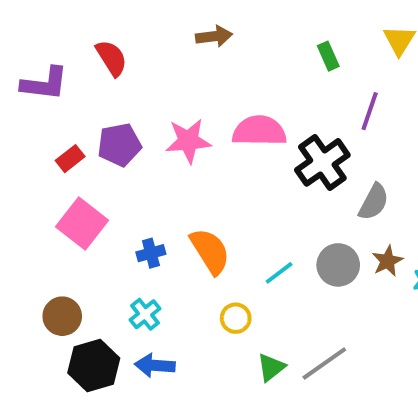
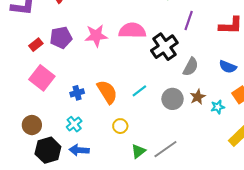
cyan line: (279, 273) -> (139, 91), moved

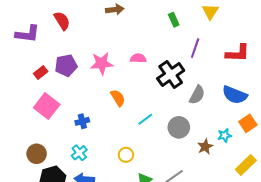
pink semicircle: (132, 31) -> (138, 58), size x0.6
blue semicircle: (228, 67) -> (235, 95), size x1.4
orange semicircle: (107, 92) -> (118, 98), moved, size x0.7
brown star: (198, 97) -> (205, 147), moved

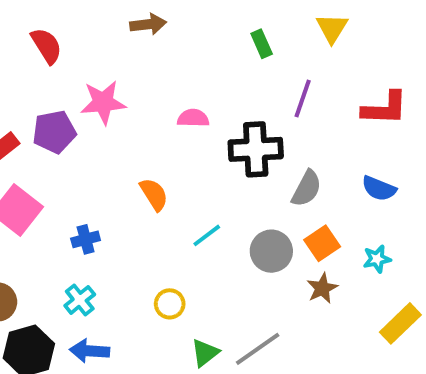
pink star: (102, 63) -> (103, 102), moved
black cross: (171, 75) -> (256, 149), turned 32
blue semicircle: (235, 95) -> (379, 189), size x0.7
orange square: (248, 123) -> (322, 243), moved
cyan star: (225, 135) -> (377, 259), moved

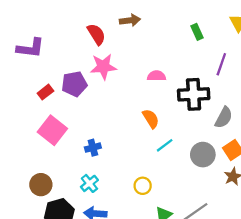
red semicircle: (46, 46) -> (96, 34), moved
orange semicircle: (154, 194) -> (151, 119), moved

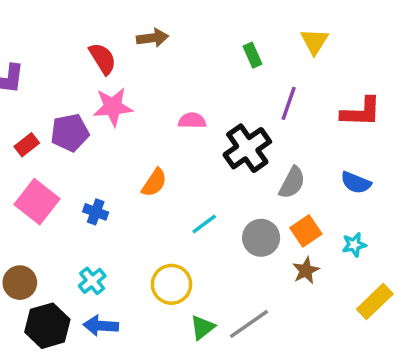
black cross: (194, 94) -> (247, 148), turned -32
orange semicircle: (151, 119) -> (154, 183), moved, turned 66
blue cross: (93, 148) -> (96, 212), moved, turned 35
yellow circle: (143, 186) -> (171, 284), size x1.5

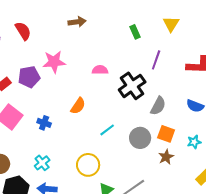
red semicircle: (103, 59) -> (23, 31), moved
orange square: (306, 231) -> (166, 134), turned -36

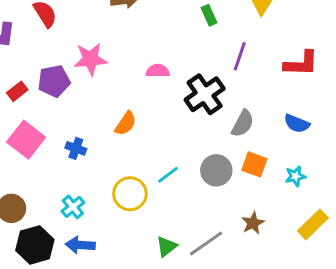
cyan line: (107, 130) -> (168, 175), moved
brown star: (166, 157) -> (253, 223), moved
yellow circle: (88, 165) -> (130, 194), moved

